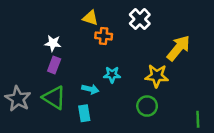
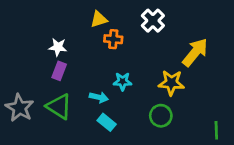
yellow triangle: (90, 18) -> (99, 19), turned -35
cyan rectangle: (84, 113) -> (107, 122), moved, turned -42

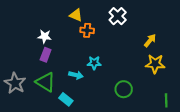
yellow triangle: (99, 19) -> (76, 15), turned 40
yellow arrow: (195, 52) -> (150, 41), size x0.6
yellow star: (171, 83) -> (155, 64), moved
cyan rectangle: (107, 122) -> (66, 99), moved

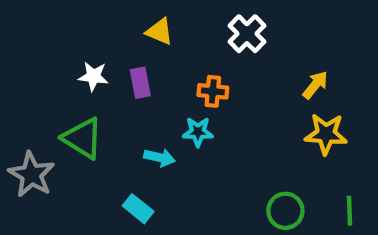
orange cross: (87, 30) -> (213, 91), moved
purple rectangle: (46, 55) -> (140, 83), moved, turned -32
green triangle: (46, 82) -> (83, 138), moved
green circle: (124, 89) -> (285, 211), moved

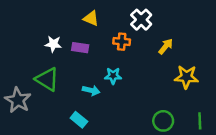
purple rectangle: (140, 83) -> (80, 48), turned -70
yellow arrow: (315, 85) -> (166, 46), moved
orange cross: (213, 91) -> (122, 42), moved

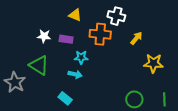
white cross: (141, 20) -> (116, 16), turned -30
orange cross: (122, 42) -> (100, 34), size x1.5
cyan star: (113, 76) -> (81, 57), moved

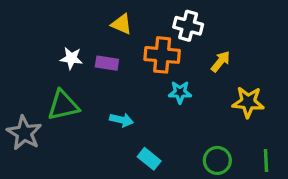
cyan star: (81, 57) -> (180, 92), moved
green triangle: (39, 65) -> (63, 105), turned -45
cyan rectangle: (65, 98) -> (149, 159), moved

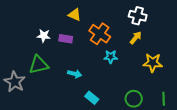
white cross: (188, 26) -> (138, 16), moved
orange cross: (162, 55) -> (100, 34), turned 30

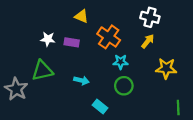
green circle: (134, 99) -> (124, 86), moved

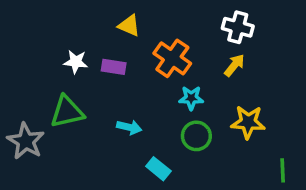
yellow star: (166, 68) -> (248, 122), moved

